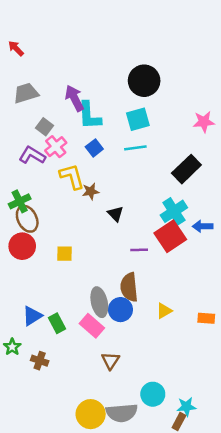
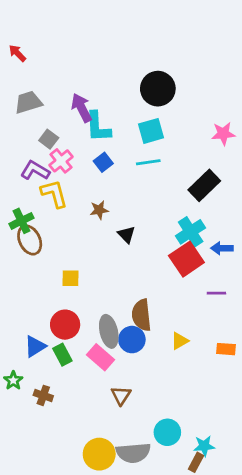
yellow L-shape: (72, 176) -> (54, 194), moved
red circle: (22, 246) -> (65, 325), moved
purple line: (139, 250) -> (216, 293), moved

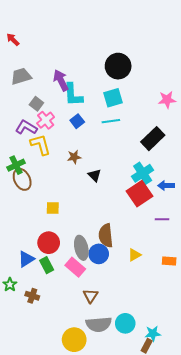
gray semicircle: (133, 453) -> (99, 324), moved

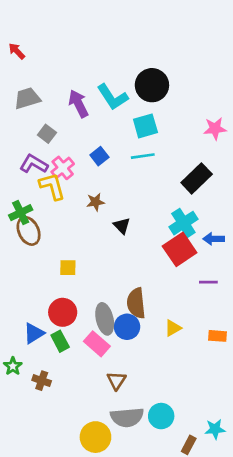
cyan L-shape: (73, 95) -> (113, 97), moved, turned -30
pink cross: (46, 120) -> (63, 168), moved
cyan star: (153, 334) -> (215, 429), moved

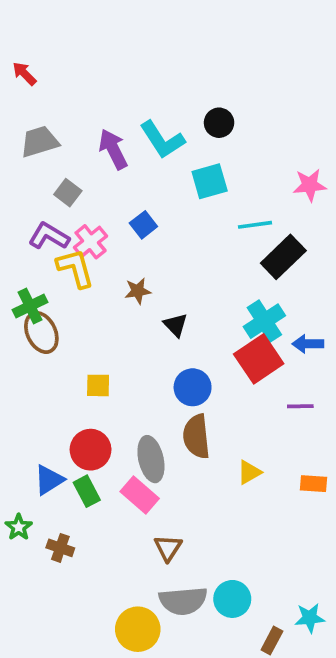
black circle: (152, 85) -> (219, 123), size x0.6
cyan line: (143, 156) -> (255, 225), moved
blue circle: (127, 327) -> (193, 387), moved

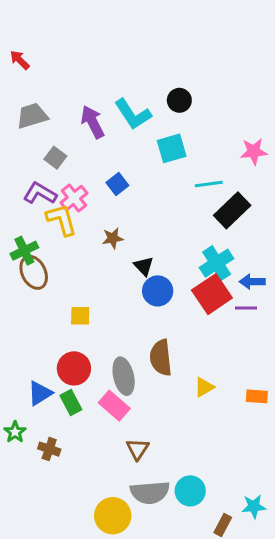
blue circle: (193, 387) -> (158, 291), moved
purple line: (300, 406) -> (246, 308), moved

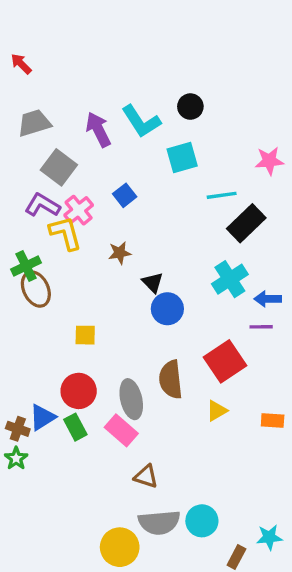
gray square: (55, 158) -> (59, 167), size x1.5
red square: (212, 294) -> (225, 361), moved
brown cross: (49, 449) -> (18, 429), moved
brown triangle: (138, 449) -> (146, 476), turned -45

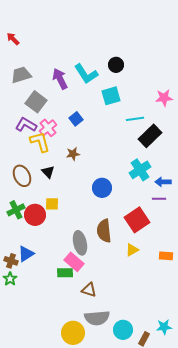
green cross: (26, 266) -> (16, 210), moved
black triangle: (153, 282) -> (48, 172), moved
red circle: (79, 391) -> (35, 215), moved
green rectangle: (75, 427) -> (65, 273), moved, turned -63
cyan circle: (202, 521) -> (123, 330), moved

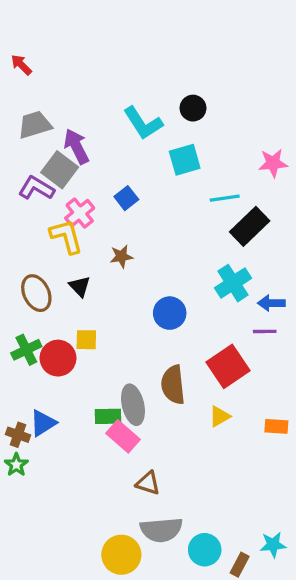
purple arrow: (60, 79) -> (76, 146), moved
purple L-shape: (26, 125) -> (36, 188), moved
green rectangle: (65, 273) -> (108, 416), moved

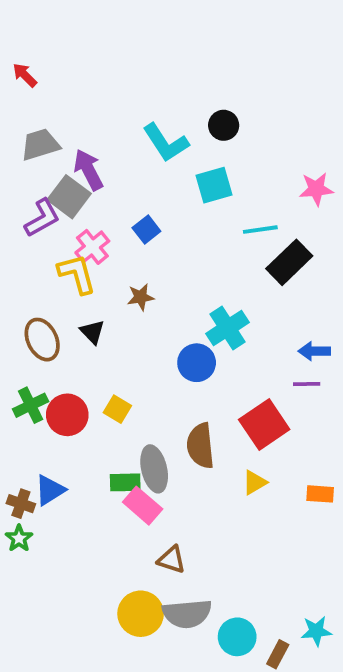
purple L-shape: (36, 188) -> (42, 218), turned 120
cyan cross: (233, 283) -> (227, 328), moved
yellow square: (86, 340) -> (117, 409), moved, turned 30
yellow circle: (121, 555) -> (141, 614), moved

